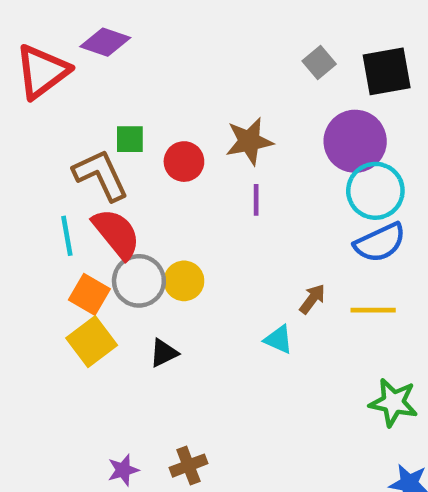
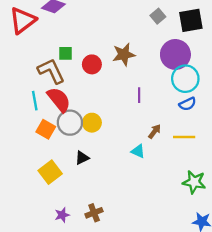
purple line: (256, 200) -> (139, 95), moved
blue semicircle: (380, 243) -> (188, 104), size x0.7
yellow square: (92, 342) -> (50, 172), moved

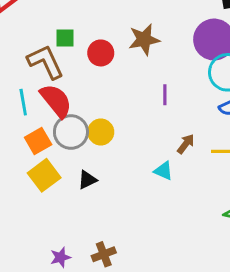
orange square: (46, 129) -> (38, 141), turned 30
yellow square: (50, 172) -> (44, 175), moved

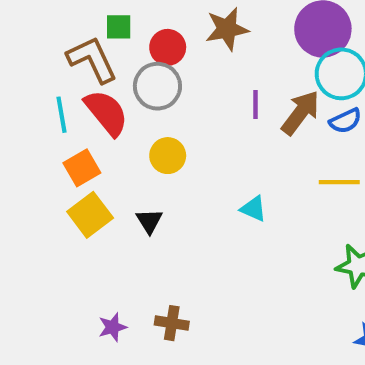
gray circle: (71, 132) -> (157, 86), moved
brown arrow: (186, 144) -> (300, 113), moved, size x1.6
black triangle: (87, 180) -> (149, 221), turned -36
brown cross: (104, 254) -> (172, 323), turned 30

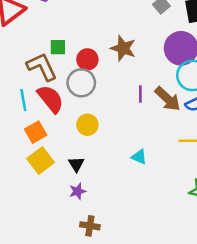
brown star: (227, 29) -> (123, 48), turned 30
brown arrow: (300, 113) -> (168, 99), turned 96
purple star: (113, 327) -> (78, 191), moved

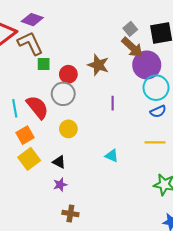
brown L-shape: (42, 67) -> (30, 43), moved
brown arrow: (168, 99) -> (132, 47), moved
black triangle: (76, 164) -> (59, 162), turned -32

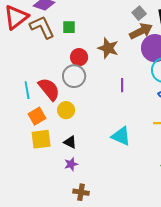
brown arrow: (132, 47) -> (141, 31), turned -70
green square: (44, 64) -> (69, 27), moved
yellow circle: (68, 129) -> (66, 110), moved
cyan triangle: (112, 156) -> (121, 136), size x1.5
yellow square: (29, 159) -> (41, 139), turned 30

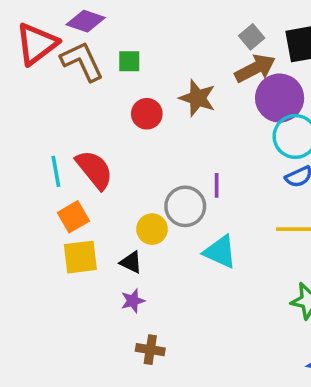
gray circle: (74, 76) -> (185, 206), moved
purple line: (122, 85) -> (217, 185), moved
yellow circle: (66, 110) -> (152, 229), moved

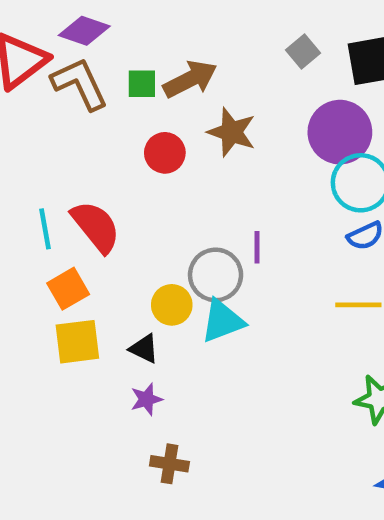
brown arrow: (255, 68) -> (190, 79), moved
cyan triangle: (220, 252) -> (222, 321), moved, turned -45

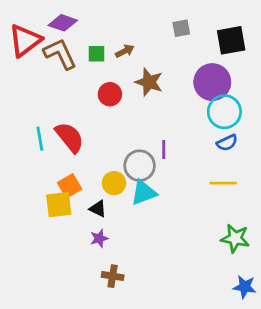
gray square: (303, 52) -> (181, 28), moved, turned 30
brown arrow: (190, 79) -> (125, 51), size x0.6
orange square: (68, 289) -> (70, 186), moved

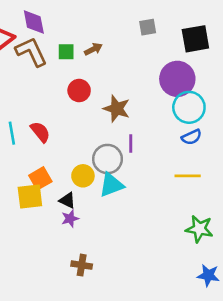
purple diamond: (63, 23) -> (34, 22), turned 60
brown star: (149, 82) -> (117, 109), moved
red semicircle: (70, 137) -> (40, 132), size x0.7
purple star: (99, 238) -> (70, 218), moved

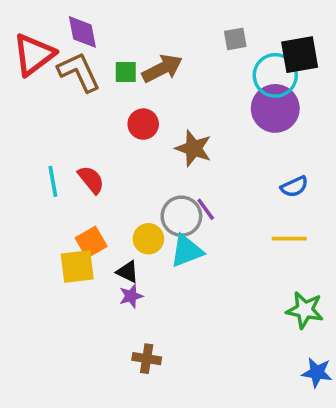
brown arrow: (93, 49) -> (162, 68), size x1.6
cyan circle: (189, 107) -> (275, 75), moved
purple line: (131, 144) -> (206, 209), moved, turned -36

